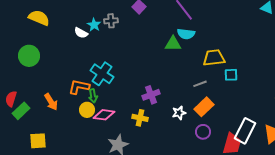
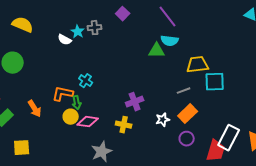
cyan cross: (102, 74) -> (86, 81), size x0.6
cyan square: (231, 75) -> (215, 82), size x1.5

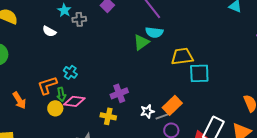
cyan star: (78, 32) -> (64, 10), moved
green triangle: (157, 51) -> (141, 42), turned -36
gray line: (184, 91) -> (162, 116), moved
orange L-shape: (63, 94) -> (47, 85), turned -30
pink diamond: (88, 122) -> (74, 101), moved

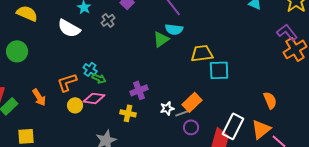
gray cross: (79, 19) -> (108, 20), moved, turned -32
white semicircle: (49, 31) -> (69, 28), size x1.6
green arrow: (61, 94) -> (99, 78), moved, turned -56

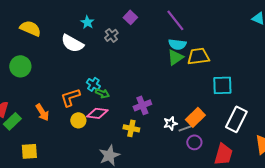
green triangle: (161, 39) -> (175, 57), moved
yellow trapezoid: (202, 53) -> (198, 56), moved
white rectangle: (233, 126) -> (236, 119), moved

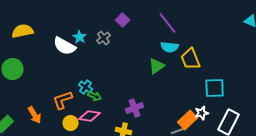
cyan star: (87, 22) -> (80, 37), moved
yellow semicircle: (30, 28) -> (23, 31), turned -35
yellow trapezoid: (198, 56) -> (191, 59), turned -105
green triangle: (175, 57) -> (157, 66), moved
white star: (170, 123) -> (202, 113), moved

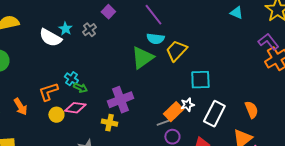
yellow trapezoid: (191, 59) -> (176, 51), turned 65
green triangle: (157, 66) -> (142, 58), size x1.4
purple cross: (135, 108) -> (120, 100), size x1.4

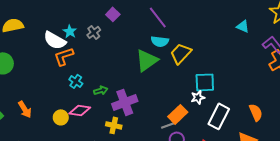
cyan triangle: (236, 13) -> (243, 26), moved
green arrow: (80, 88) -> (101, 90), moved, turned -40
orange L-shape: (48, 92) -> (64, 56), moved
white star: (187, 105) -> (198, 97), moved

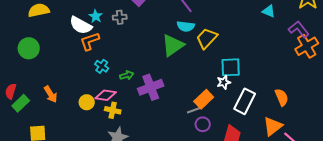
gray cross: (94, 32) -> (120, 17), turned 32
yellow cross: (114, 125) -> (113, 110), moved

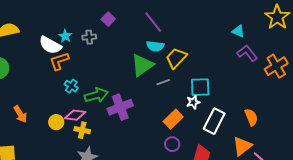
purple L-shape: (299, 29) -> (247, 53), moved
green arrow: (127, 75) -> (96, 95), size x1.6
gray line: (194, 110) -> (163, 82), moved

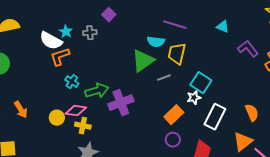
purple line: (153, 22) -> (175, 25), moved, turned -35
cyan triangle: (238, 31) -> (223, 27), moved
yellow trapezoid: (176, 58) -> (177, 54), turned -30
cyan square: (200, 87) -> (201, 83), turned 35

